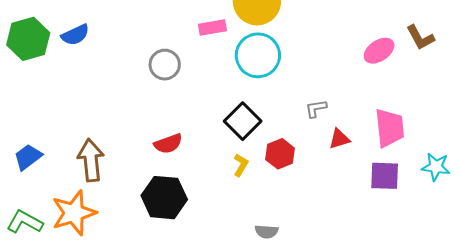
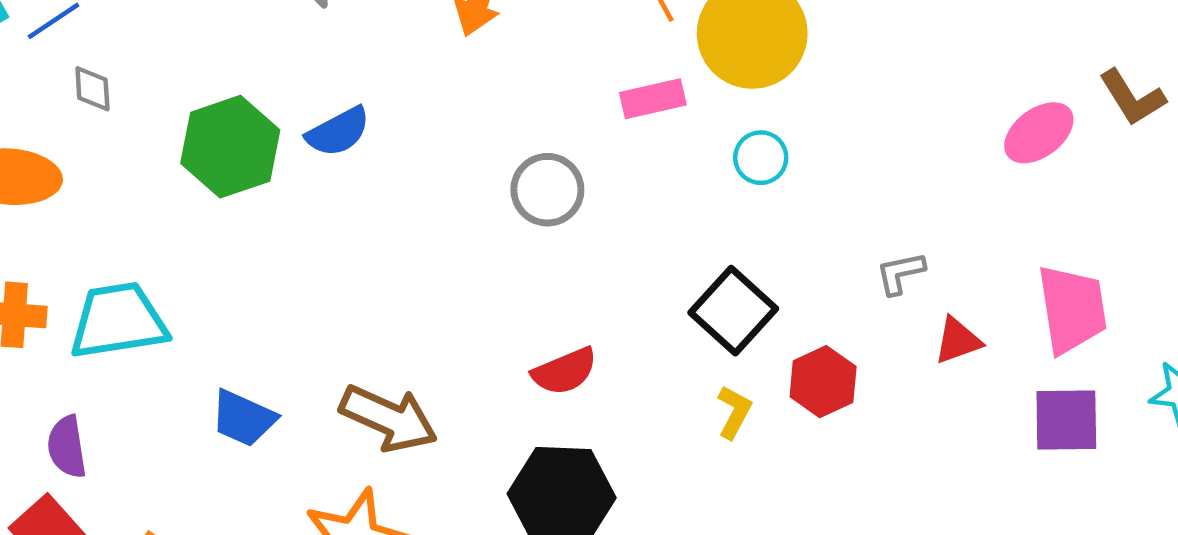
cyan circle: (258, 55) -> (761, 158), size x0.5
blue trapezoid: (28, 157) -> (243, 418), turned -116
brown arrow: (91, 160) -> (389, 418), turned 123

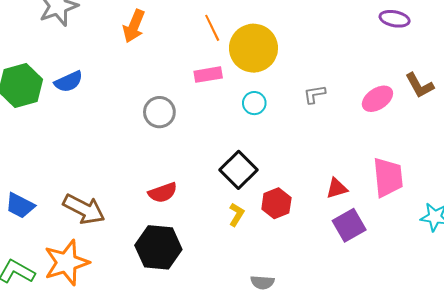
gray L-shape: (900, 273) -> (314, 94), moved
purple square: (1066, 420) -> (349, 225), moved, turned -32

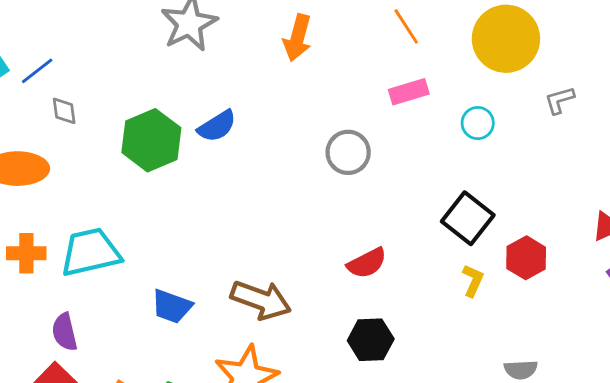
yellow circle: (253, 48) -> (506, 39), moved
black hexagon: (158, 247) -> (371, 340), size x0.7

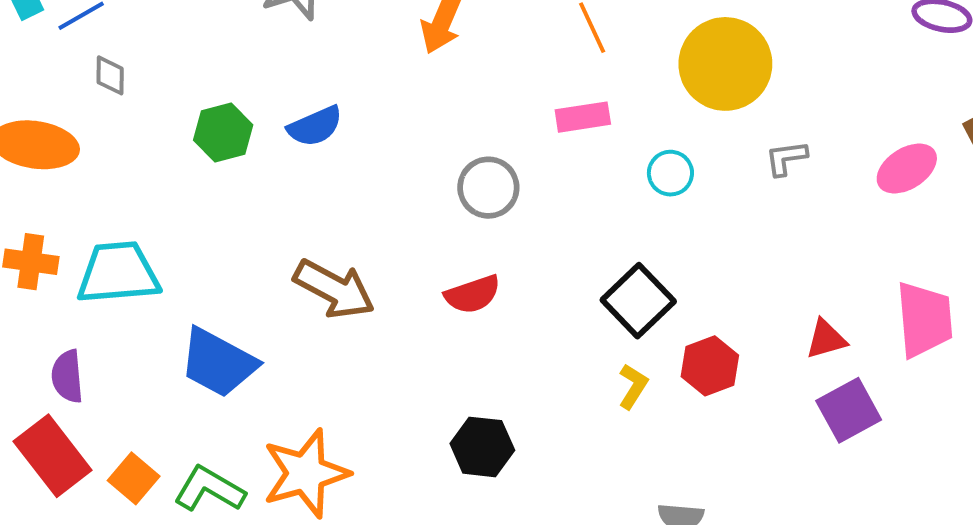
green hexagon: (151, 140) -> (223, 132), size x0.7
red semicircle: (367, 263) -> (473, 294), moved
brown arrow: (261, 300) -> (334, 289), moved
blue trapezoid: (172, 306) -> (218, 363), size x1.4

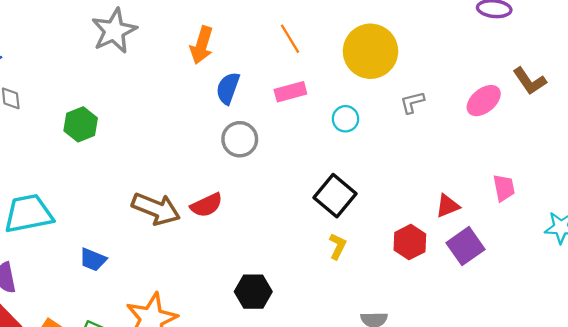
blue semicircle: (315, 126) -> (228, 88), moved, turned 140
red semicircle: (473, 294) -> (207, 205), moved
pink trapezoid: (924, 319) -> (504, 188), size x0.6
blue trapezoid: (218, 363) -> (93, 260), size x0.6
red hexagon: (710, 366) -> (410, 242), moved

